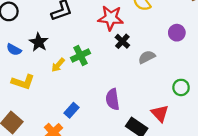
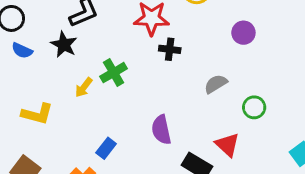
black cross: (122, 41) -> (170, 49), turned -32
black star: (39, 42) -> (64, 45), moved
blue semicircle: (14, 50) -> (22, 50), moved
gray semicircle: (147, 57) -> (216, 84), moved

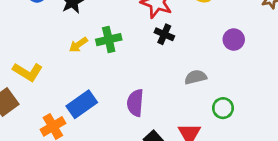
yellow L-shape: (37, 114) -> (28, 72), moved
blue rectangle: (106, 148) -> (82, 104), size x1.5

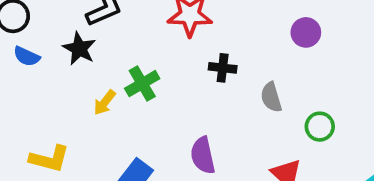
black cross: (164, 34) -> (223, 68), moved
gray semicircle: (196, 77) -> (271, 97), turned -75

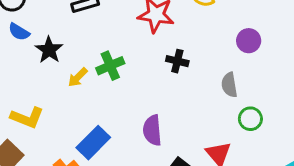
black star: (79, 49) -> (49, 50), moved
gray semicircle: (271, 97) -> (229, 85), moved

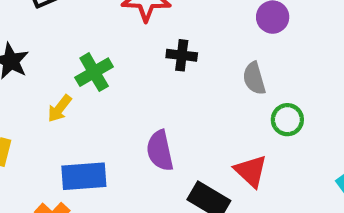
yellow arrow: (78, 77) -> (60, 109), moved
blue rectangle: (93, 143) -> (84, 176), turned 48

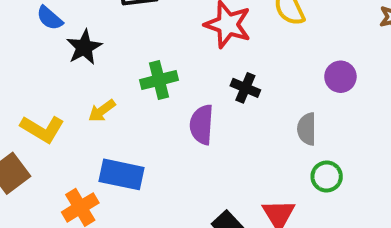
yellow arrow: (60, 109) -> (102, 111), moved
purple semicircle: (160, 151) -> (202, 125), moved

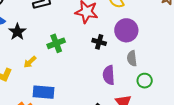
purple circle: (340, 77) -> (126, 30), moved, size x1.5
purple semicircle: (202, 125) -> (109, 75), moved

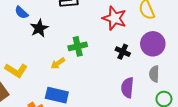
yellow arrow: (30, 62) -> (58, 63), moved

